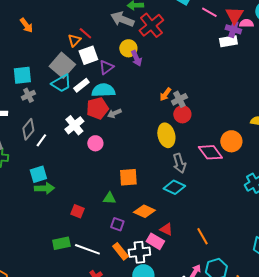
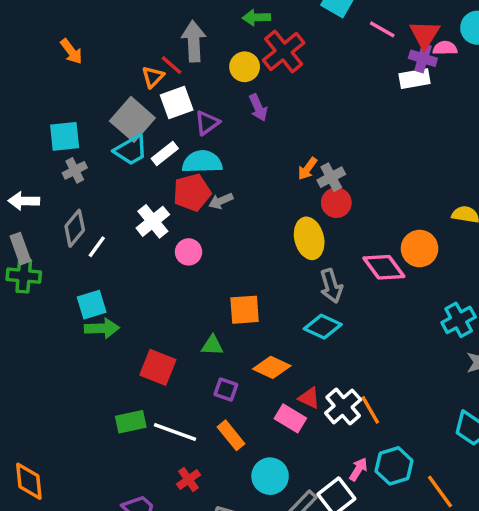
gray arrow: (122, 19) -> (194, 41), moved, turned 65
yellow circle: (128, 48) -> (245, 67), moved
red square: (77, 211) -> (158, 367), size x1.5
white cross: (139, 252) -> (343, 406), moved, turned -35

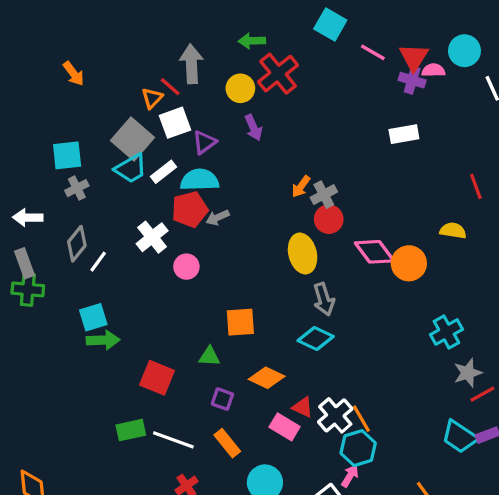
white rectangle: (414, 79) -> (404, 134), moved
pink diamond: (384, 267) -> (375, 252), moved
cyan hexagon: (394, 466) -> (358, 448), moved

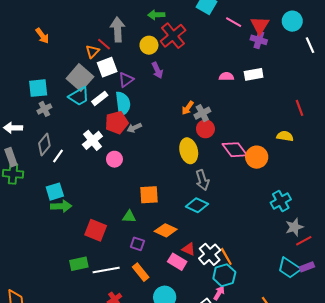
pink semicircle: (433, 70) -> (226, 77), moved
cyan semicircle: (200, 180) -> (123, 104), turned 85
white line: (173, 440) -> (106, 270), turned -30

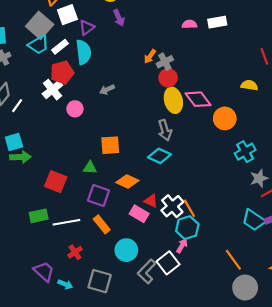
red pentagon: (117, 123) -> (62, 72), moved
gray arrow: (134, 128) -> (107, 90), moved
yellow ellipse: (189, 151) -> (173, 100), moved
orange circle: (257, 157) -> (225, 118), moved
purple square: (137, 244) -> (99, 196), size x1.5

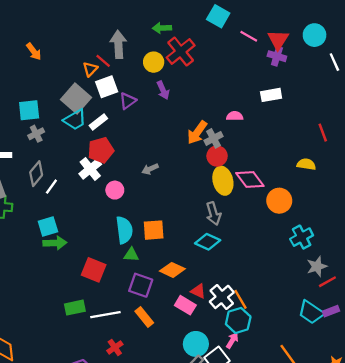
pink semicircle: (189, 24) -> (235, 116), moved
cyan semicircle: (84, 52) -> (124, 230), moved
orange arrow: (150, 56) -> (197, 133), size x1.5
cyan circle: (126, 250) -> (196, 344), moved

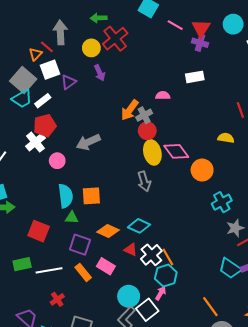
gray arrow: (150, 169) -> (88, 142), size x1.6
cyan diamond: (208, 242) -> (139, 226), moved
pink rectangle: (185, 305) -> (106, 266), moved

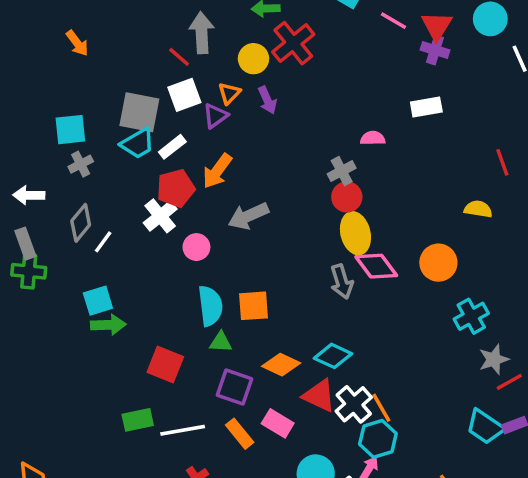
orange triangle: (35, 54) -> (229, 93), moved
gray square: (23, 80) -> (139, 112), turned -30
orange arrow: (130, 110) -> (217, 171), moved
pink diamond: (176, 151) -> (376, 266), moved
red triangle: (131, 250) -> (319, 396), size x1.5

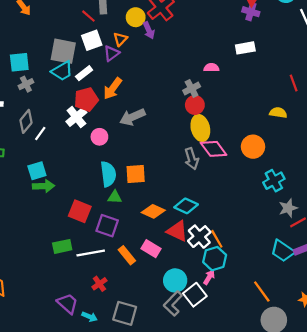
purple arrow: (267, 100) -> (149, 30), moved
purple square: (234, 387) -> (107, 226), moved

